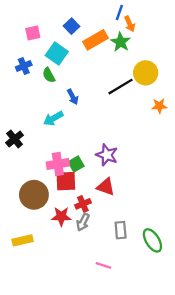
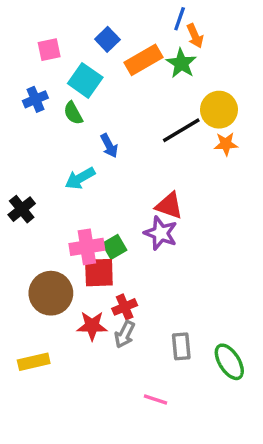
orange star: (159, 106) -> (226, 144), moved
red triangle: (106, 187) -> (169, 206), moved

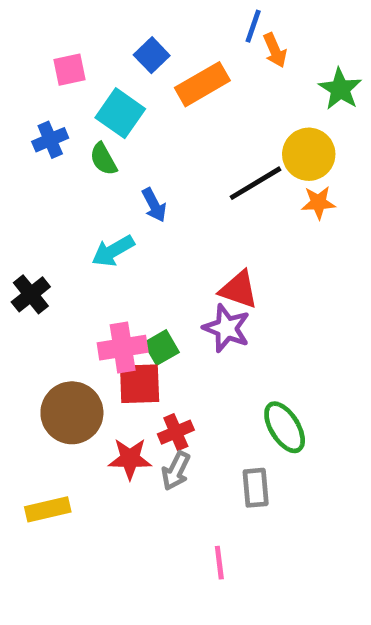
green star: (181, 63) -> (340, 89), moved
green ellipse: (229, 362) -> (285, 427), moved
pink line: (156, 400) -> (219, 563), turned 65

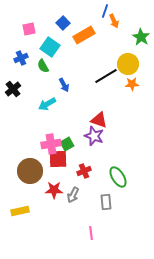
black cross: (31, 294) -> (13, 89), moved
red cross: (176, 432) -> (84, 171), moved

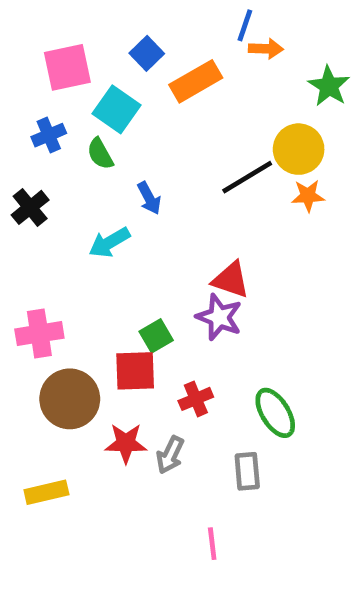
orange arrow: (114, 21) -> (266, 49), turned -64
pink square: (29, 29) -> (67, 67), size x1.5
pink cross: (51, 144) -> (39, 334), moved

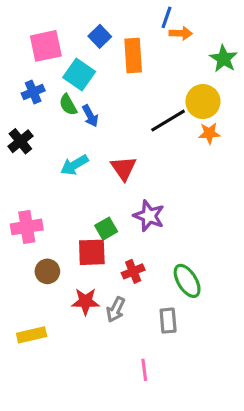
orange rectangle: (196, 81) -> (133, 55), turned -64
blue arrow: (149, 198) -> (90, 116), moved
red triangle: (231, 280) -> (124, 168), moved, turned 36
brown circle: (70, 399) -> (47, 271), size x0.6

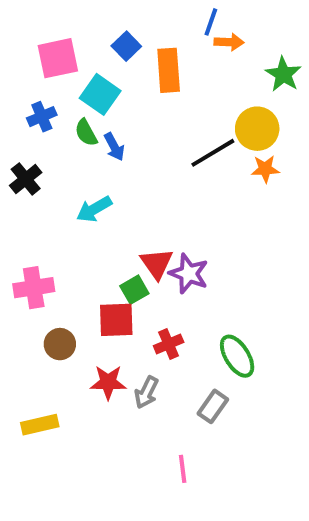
red triangle: (124, 168) -> (157, 264), moved
gray rectangle: (168, 321) -> (213, 406), turned 40

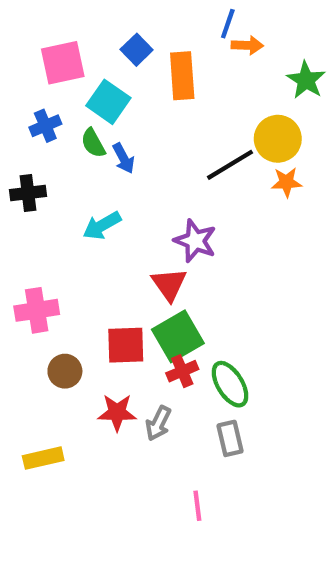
black cross: (26, 179) -> (28, 193), turned 32
purple star: (189, 274) -> (195, 241), moved
green square: (134, 290) -> (178, 336), moved, size x1.6
green ellipse: (237, 356) -> (230, 384), moved
gray rectangle: (213, 406) -> (230, 438), turned -48

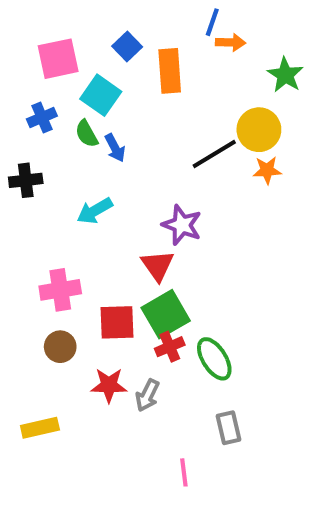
pink cross: (37, 310) -> (60, 290), moved
gray rectangle: (230, 438) -> (229, 428), moved

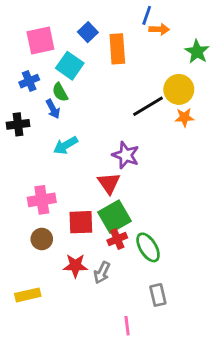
blue arrow: (115, 148) -> (53, 109), moved

